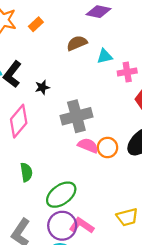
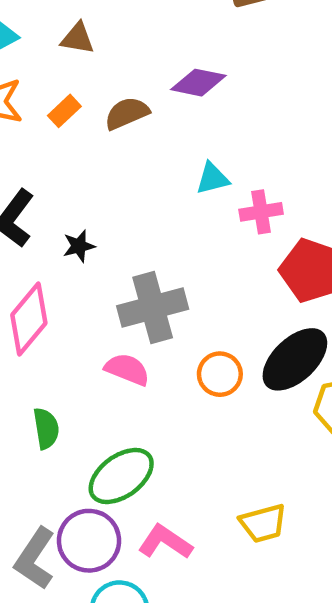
brown semicircle: (77, 43) -> (127, 113), moved
pink semicircle: (88, 146) -> (127, 369), moved
purple circle: (62, 226) -> (89, 541), moved

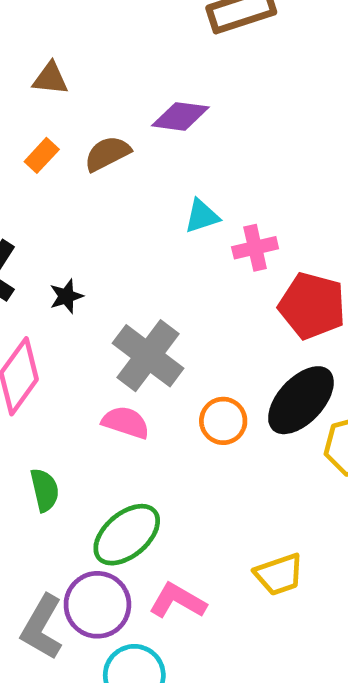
gray cross: (153, 308) -> (148, 356), turned -34

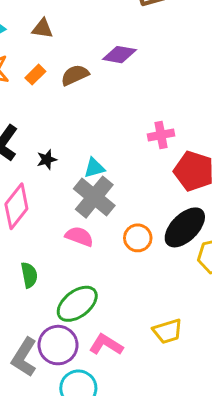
cyan triangle: (202, 216) -> (94, 168), moved

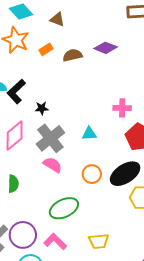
cyan triangle: (94, 168) -> (89, 134), moved
gray cross: (94, 197) -> (50, 138), moved
green ellipse: (77, 304) -> (64, 208), moved

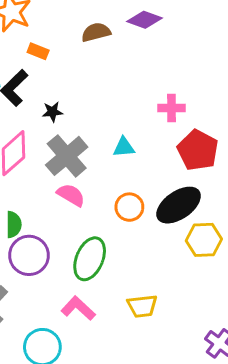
orange rectangle: (46, 49) -> (38, 51), moved, turned 56
green ellipse: (64, 208) -> (90, 259), turned -40
purple circle: (23, 235) -> (29, 255), moved

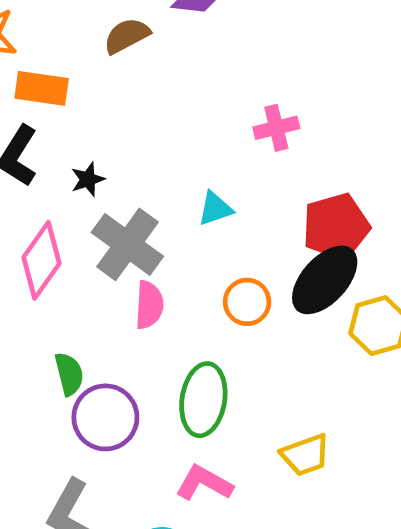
orange rectangle: (38, 51) -> (42, 88), size x1.5
red pentagon: (198, 150) -> (336, 227), moved, turned -30
pink semicircle: (71, 195) -> (149, 305), turned 76

